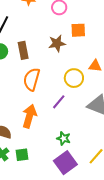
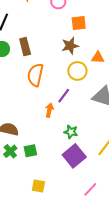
brown star: (57, 43) -> (70, 46), moved
orange arrow: (29, 116) -> (49, 110), moved, size x0.6

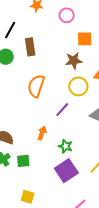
brown rectangle: (25, 47) -> (30, 47), moved
orange arrow: (49, 110) -> (42, 133), moved

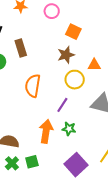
orange square: (85, 39) -> (73, 32), turned 35
orange arrow: (42, 133) -> (46, 131), size x1.6
green star: (65, 146) -> (69, 129), moved

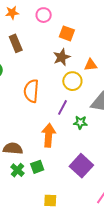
brown rectangle: (21, 48) -> (16, 43), moved
green star: (69, 129) -> (80, 122), moved

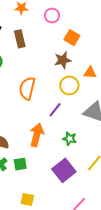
green star: (80, 122) -> (70, 139), moved

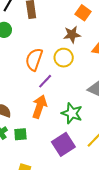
yellow circle: (69, 86) -> (64, 58), moved
purple line: (55, 110) -> (45, 81), moved
green star: (70, 139) -> (72, 113), size x1.5

